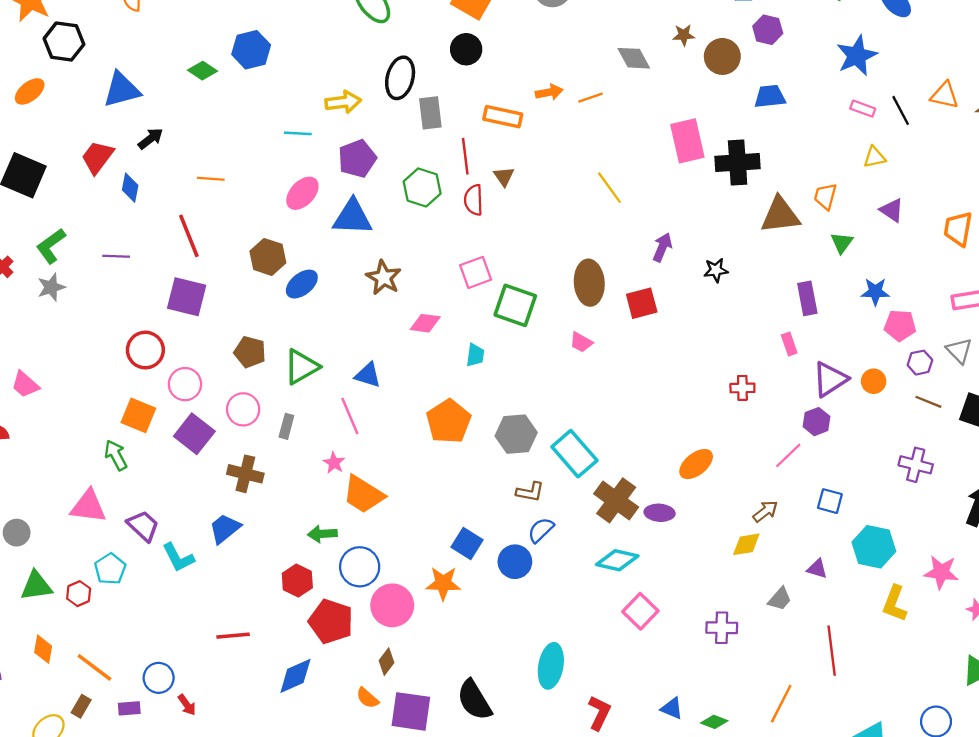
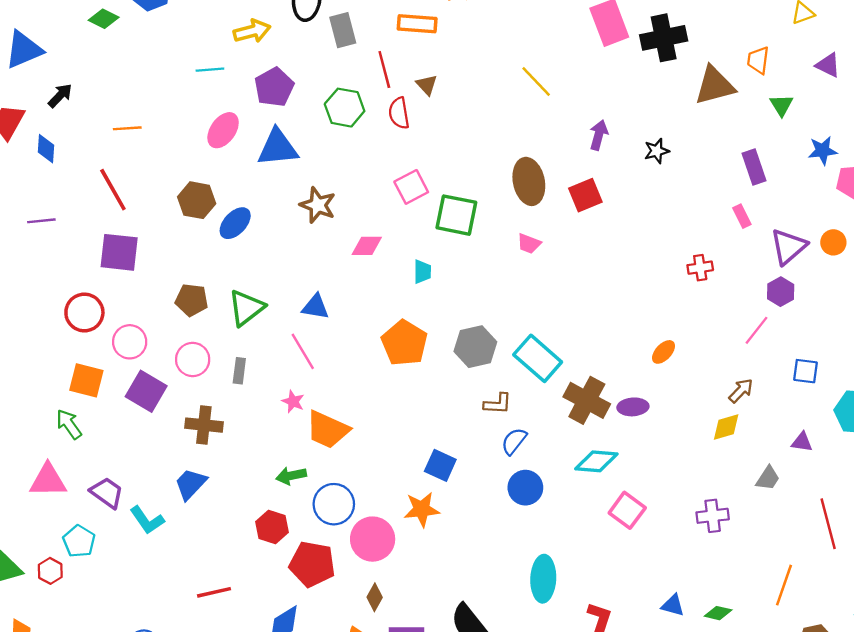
orange ellipse: (696, 464) -> (664, 352), size x0.7
blue circle: (515, 562) -> (525, 488), moved

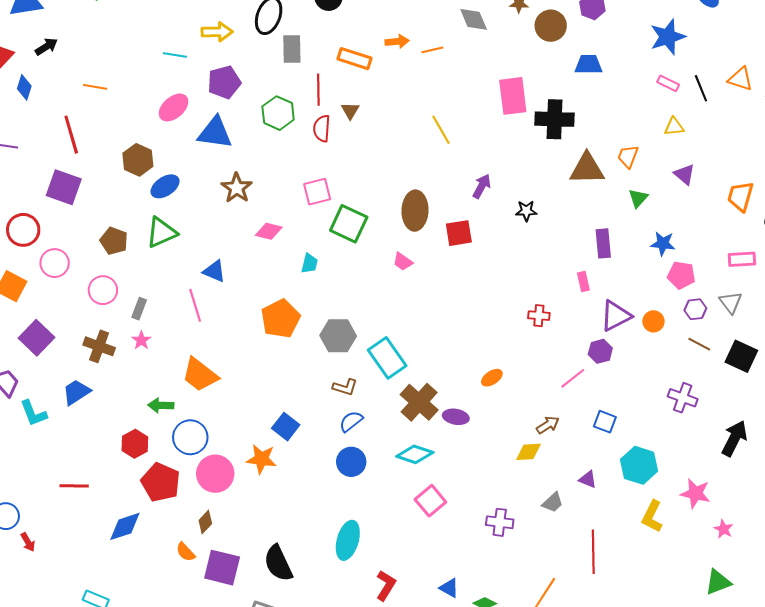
green triangle: (246, 308) -> (161, 232), moved
purple square: (146, 391) -> (36, 338), moved
pink star: (293, 401) -> (141, 340), moved

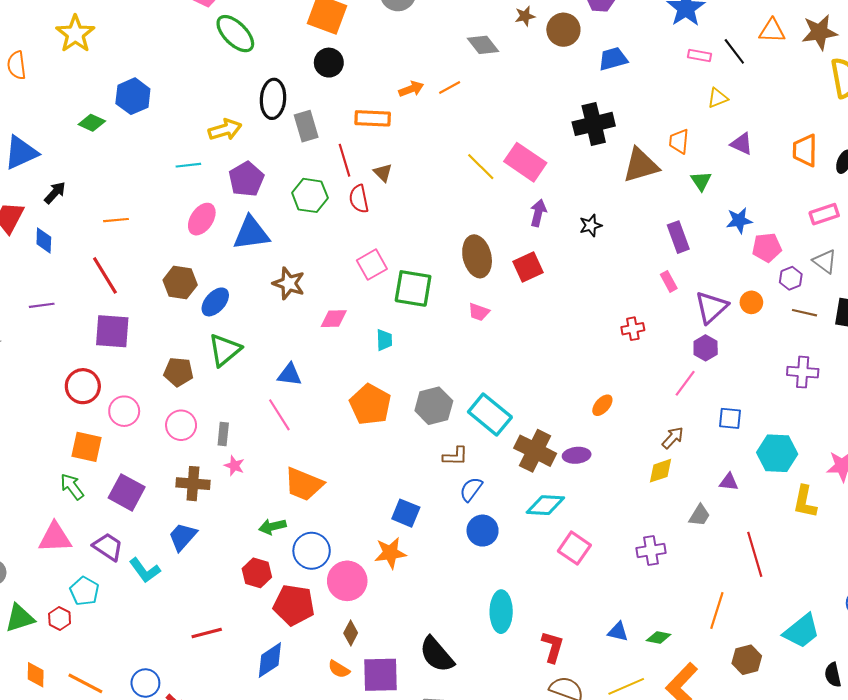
pink rectangle: (513, 96) -> (525, 162), moved, turned -33

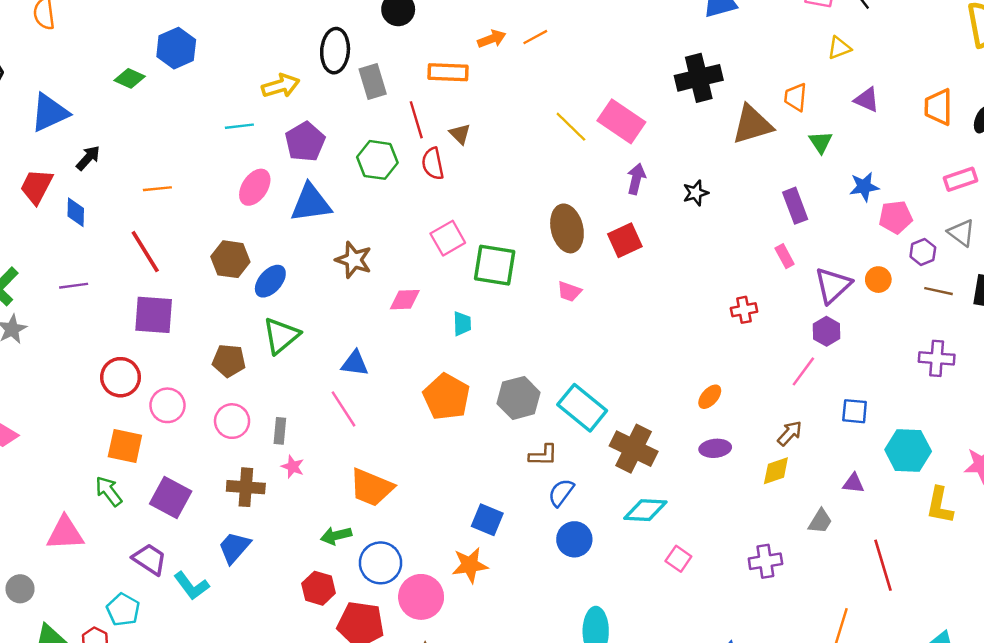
purple ellipse: (577, 455) -> (715, 448), moved
pink triangle: (55, 538) -> (65, 533), moved
pink square: (574, 548) -> (678, 559), size x0.7

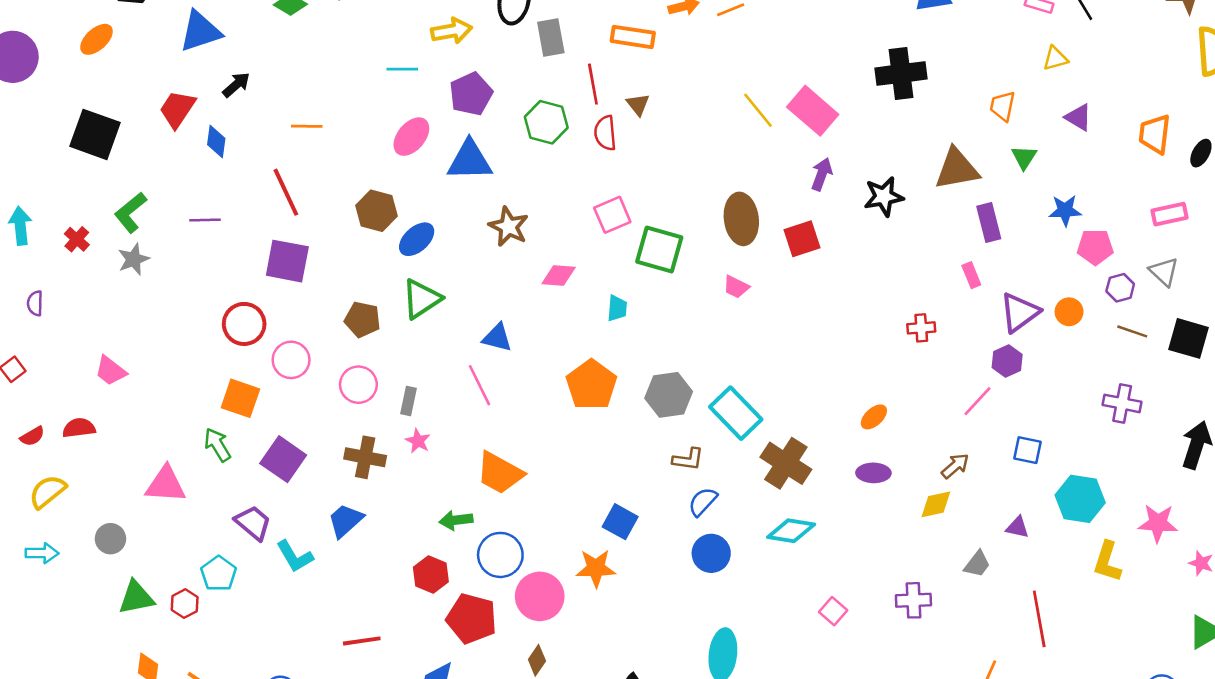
brown triangle: (752, 125) -> (957, 169), moved
black star: (696, 193) -> (884, 197), size x1.4
pink square: (678, 559) -> (833, 611), moved

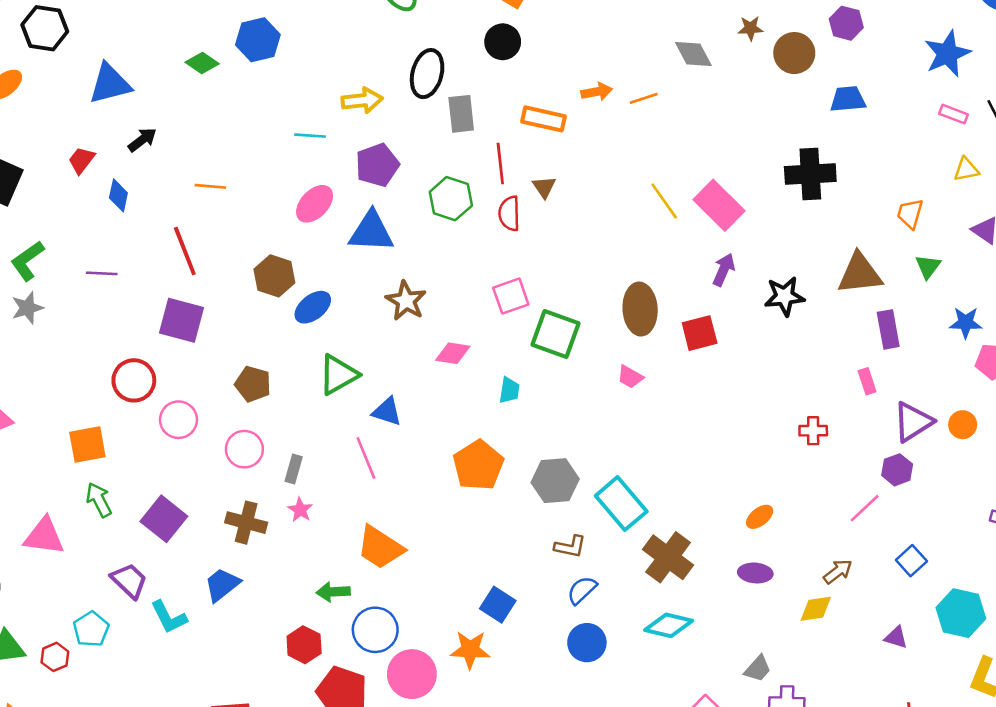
red trapezoid: (177, 109) -> (81, 160), size x0.7
green triangle: (422, 299) -> (338, 375), moved
orange square: (240, 398) -> (87, 444), moved, turned -33
blue square: (1027, 450) -> (911, 561), turned 32
gray trapezoid: (977, 564) -> (758, 669), moved

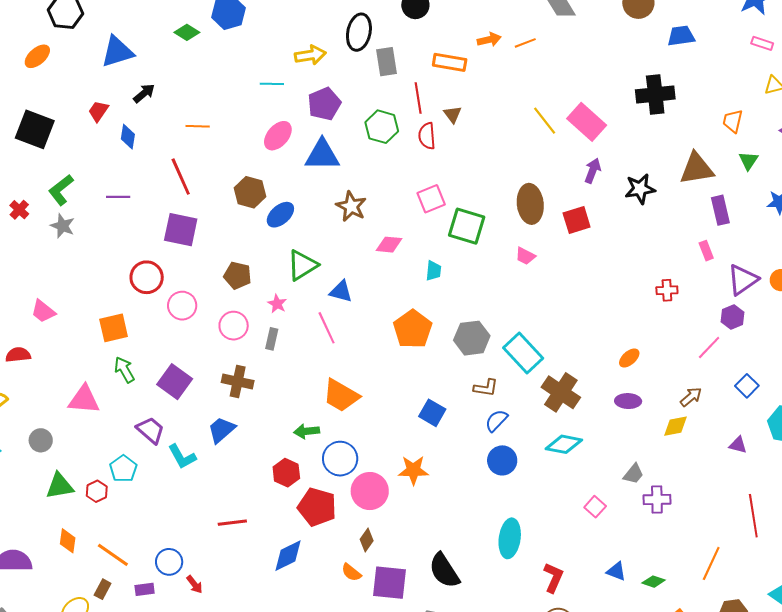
gray star: (27, 308) -> (63, 226), turned -30
pink star: (300, 510) -> (277, 304), moved
blue square: (498, 605) -> (432, 413), moved

